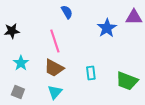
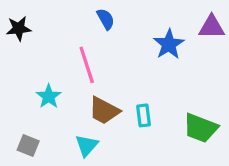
black star: (12, 31) -> (19, 28), moved
cyan star: (21, 63) -> (49, 96), moved
brown trapezoid: (54, 68) -> (104, 111), moved

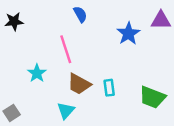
gray square: (28, 145) -> (12, 113), moved, turned 35

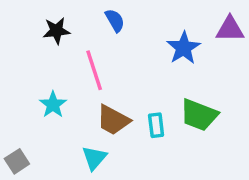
black star: (14, 21) -> (56, 31), moved
green trapezoid: (152, 97) -> (199, 115), moved

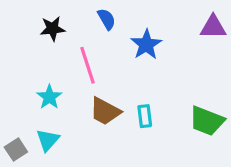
blue star: (184, 48) -> (146, 45), moved
green trapezoid: (199, 115) -> (207, 121), moved
cyan triangle: (94, 158) -> (48, 140), moved

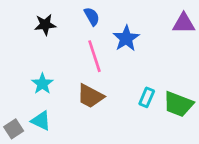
pink line: (87, 65) -> (95, 56), moved
cyan rectangle: (145, 116) -> (147, 97), moved, turned 30
cyan triangle: (48, 140) -> (41, 121), turned -45

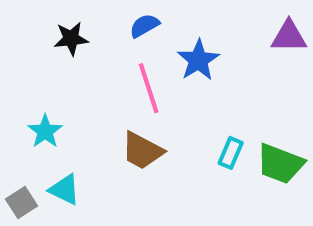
blue semicircle: (92, 16) -> (144, 26), turned -90
cyan star: (42, 84) -> (45, 131), moved

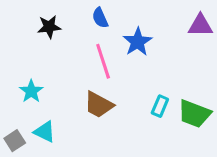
blue semicircle: (144, 26) -> (100, 18), turned -84

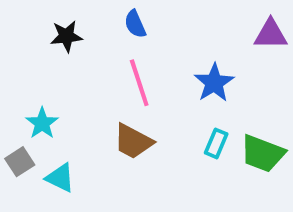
blue star: (138, 42) -> (214, 83), moved
gray square: (15, 141) -> (20, 162), moved

